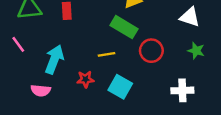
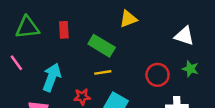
green rectangle: (124, 27) -> (102, 46), moved
red circle: (151, 51) -> (158, 75), moved

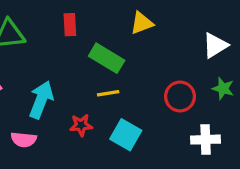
red rectangle: (64, 30) -> (70, 25), moved
white triangle: (184, 36) -> (215, 45), turned -50

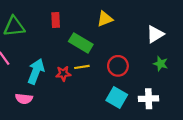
red circle: (180, 96) -> (118, 66), moved
red star: (81, 125) -> (63, 74), moved
cyan square: (126, 135) -> (117, 98), moved

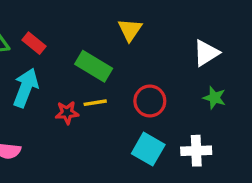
yellow triangle: (105, 19) -> (130, 30), turned -35
red rectangle: (56, 20) -> (34, 43), moved, turned -48
cyan arrow: (36, 71) -> (26, 88), moved

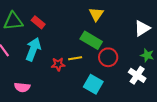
green rectangle: (94, 66) -> (91, 40), moved
cyan square: (148, 149) -> (93, 84), moved
white cross: (196, 151) -> (137, 75), moved, turned 36

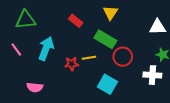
red rectangle: (38, 22) -> (76, 21), moved
white triangle: (142, 28) -> (158, 27), turned 30
white cross: (137, 75) -> (152, 75), turned -30

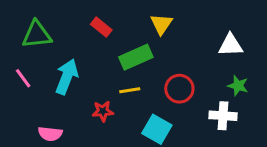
red rectangle: (76, 21) -> (101, 27), moved
green rectangle: (105, 39) -> (136, 57), moved, turned -55
red star: (72, 64) -> (103, 111), moved

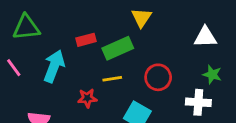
red rectangle: (101, 27) -> (86, 40), moved, turned -54

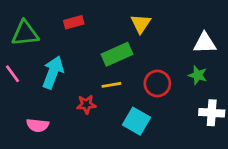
red rectangle: (86, 40) -> (74, 22), moved
green star: (212, 75) -> (198, 75), moved
white cross: (198, 102) -> (212, 113), moved

